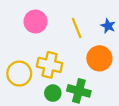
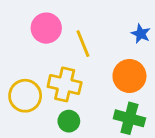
yellow line: (77, 28) -> (83, 44), moved
green cross: (79, 91) -> (129, 118), moved

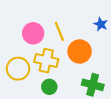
pink circle: (46, 28) -> (33, 33), moved
orange circle: (129, 76) -> (80, 51), moved

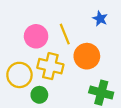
blue star: (101, 24) -> (100, 19), moved
green circle: (49, 87) -> (39, 95), moved

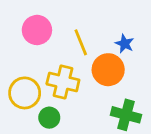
blue star: (100, 19) -> (125, 44), moved
pink circle: (36, 36) -> (37, 30), moved

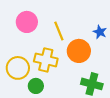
blue star: (125, 44) -> (100, 32), moved

